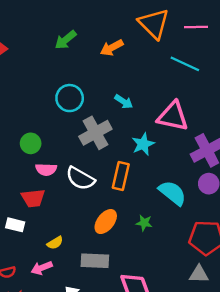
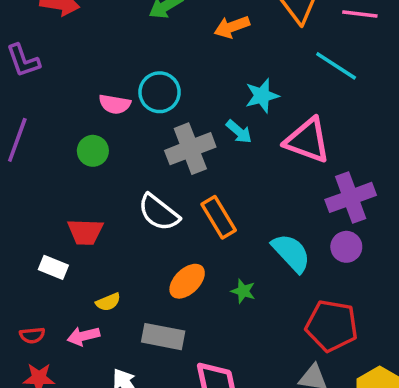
cyan arrow: (124, 102) -> (239, 132), moved
cyan star: (143, 144) -> (262, 96), moved
pink semicircle: (46, 169) -> (115, 104), moved
orange rectangle: (121, 176) -> (219, 217), turned -52

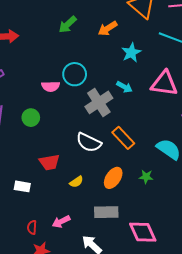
cyan star: (262, 96) -> (131, 53), moved
green circle: (93, 151) -> (31, 118), moved
white rectangle: (53, 267) -> (22, 186), moved
yellow semicircle: (108, 302) -> (76, 182), moved
red semicircle: (32, 335) -> (32, 227), turned 112

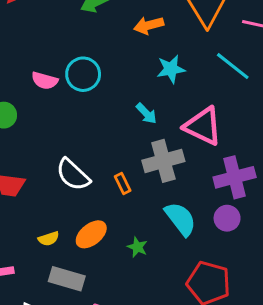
gray cross: (99, 102) -> (163, 161), moved
orange rectangle: (123, 138) -> (123, 183), size x0.6
yellow semicircle: (76, 182) -> (49, 239), moved

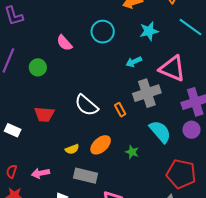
cyan circle: (83, 74) -> (103, 32), moved
pink semicircle: (45, 81) -> (64, 43), turned 36
cyan arrow: (146, 113) -> (134, 62), turned 112

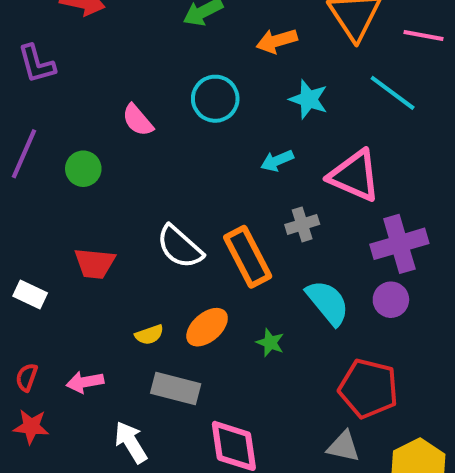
cyan star: (149, 31) -> (309, 99), turned 30
gray cross: (147, 93) -> (302, 224), size x0.6
orange rectangle: (120, 110) -> (248, 257), size x2.0

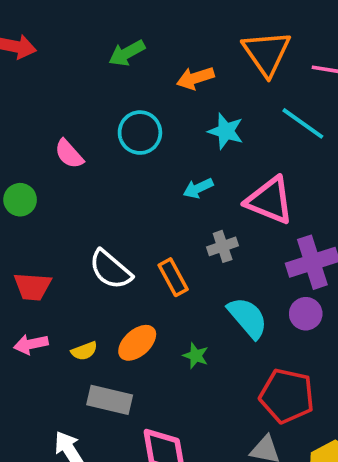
orange rectangle: (248, 257) -> (173, 277), size x0.7
pink arrow: (85, 382) -> (31, 344), moved

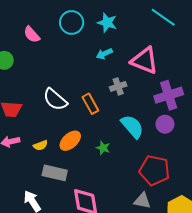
cyan star: (226, 131) -> (107, 23), moved

